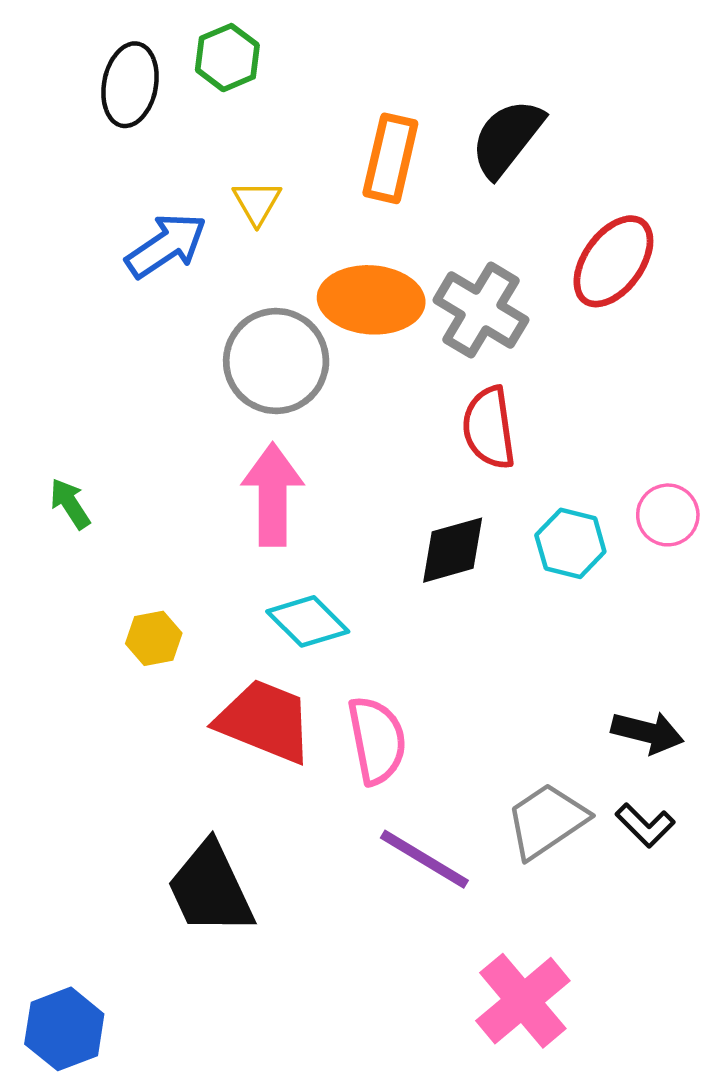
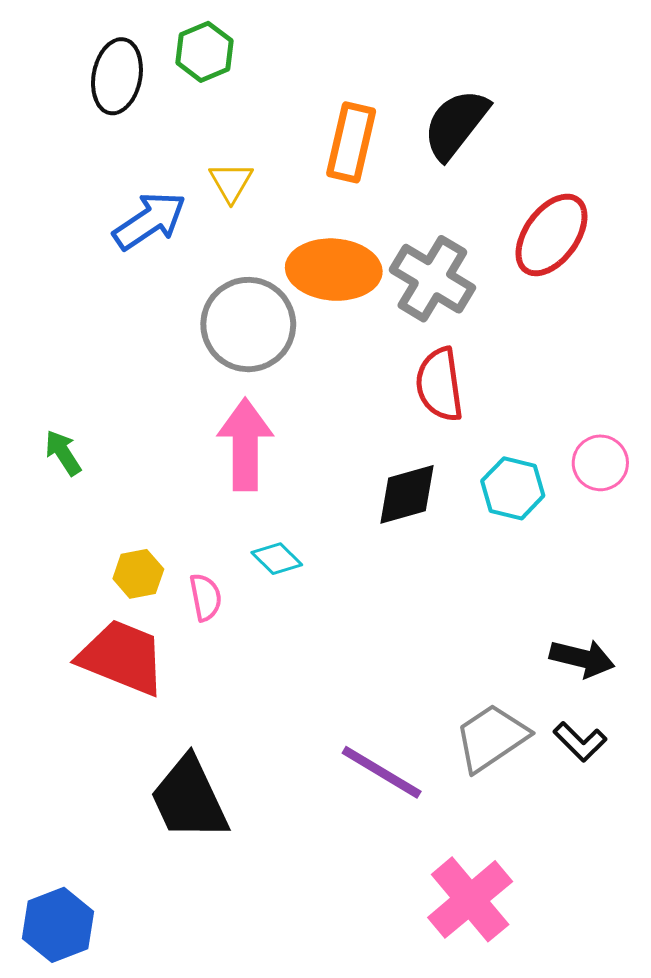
cyan diamond: (308, 621) -> (277, 559), size x0.7
red trapezoid: (265, 721) -> (122, 657), moved
pink semicircle: (377, 740) -> (206, 597), moved, size x0.6

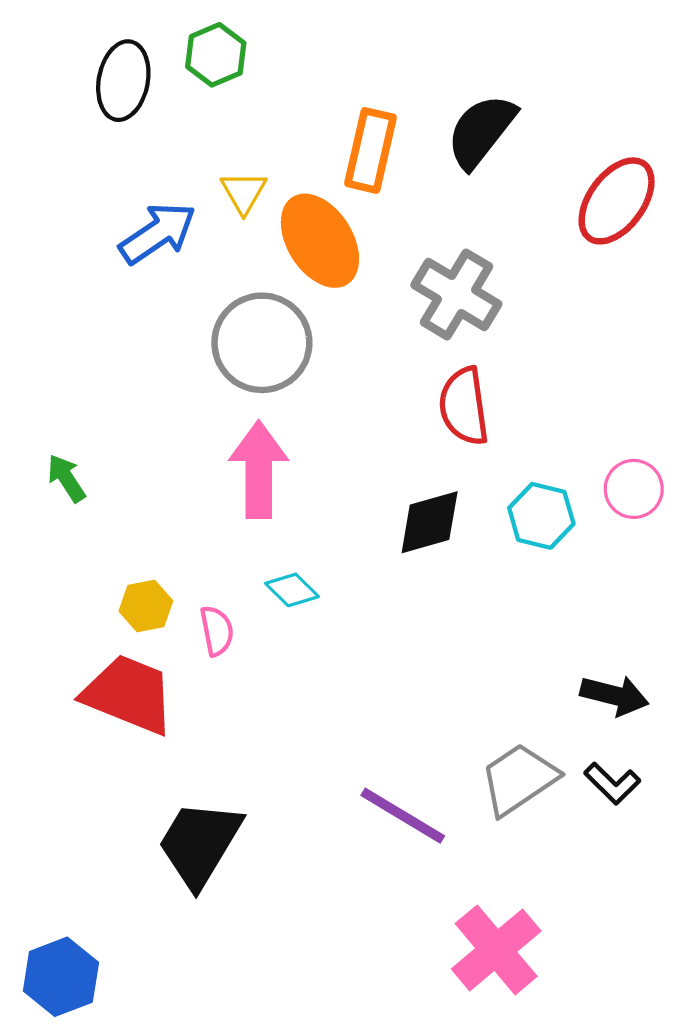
red ellipse: (551, 235) -> (617, 201), moved
orange ellipse: (334, 270) -> (320, 241), moved, turned 54
black trapezoid: (189, 799) -> (200, 844), turned 56

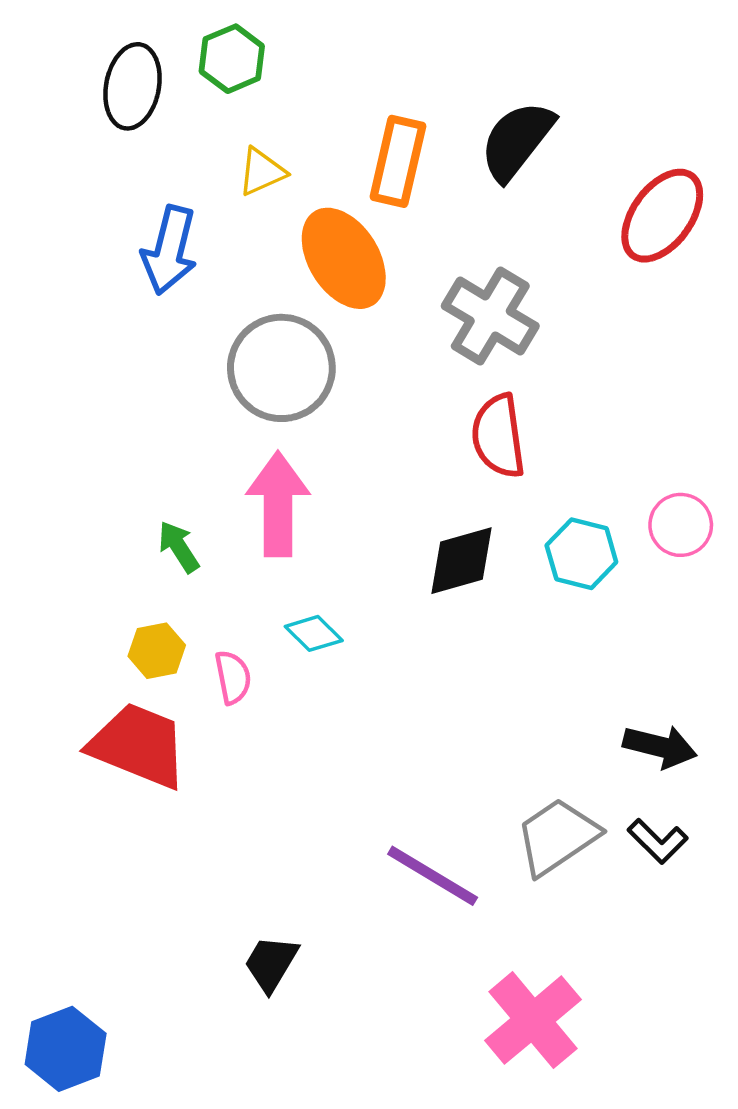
yellow triangle: (244, 192) -> (262, 172), moved, turned 36
blue arrow: (158, 233) -> (169, 250), turned 138
green arrow: (66, 478) -> (179, 547), moved
black trapezoid: (200, 844) -> (271, 963), moved, size x0.6

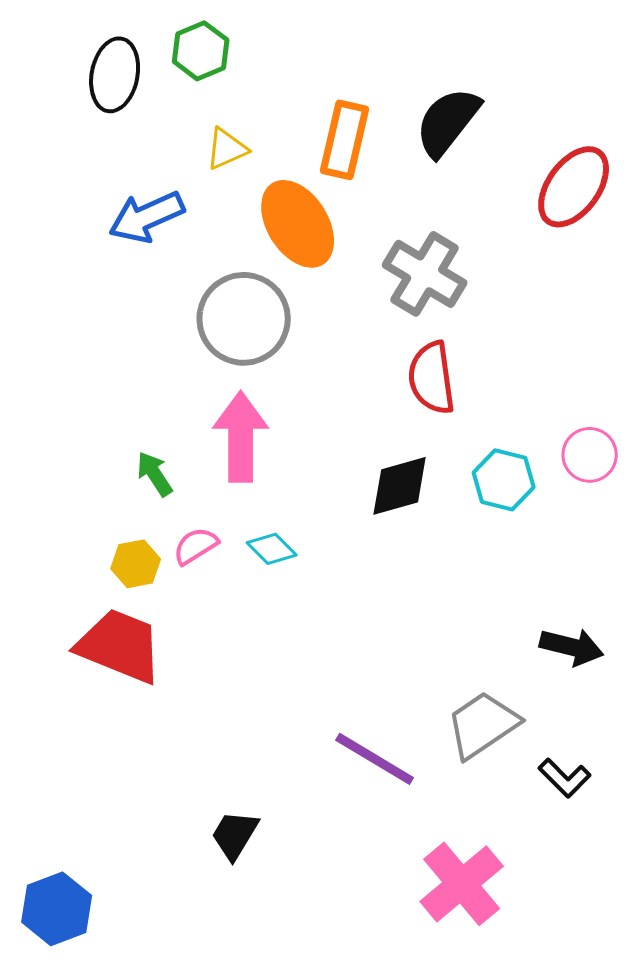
blue arrow: (169, 250) -> (147, 217), turned 52
pink semicircle: (233, 677) -> (196, 546), moved, turned -111
black L-shape: (658, 841) -> (565, 778), moved

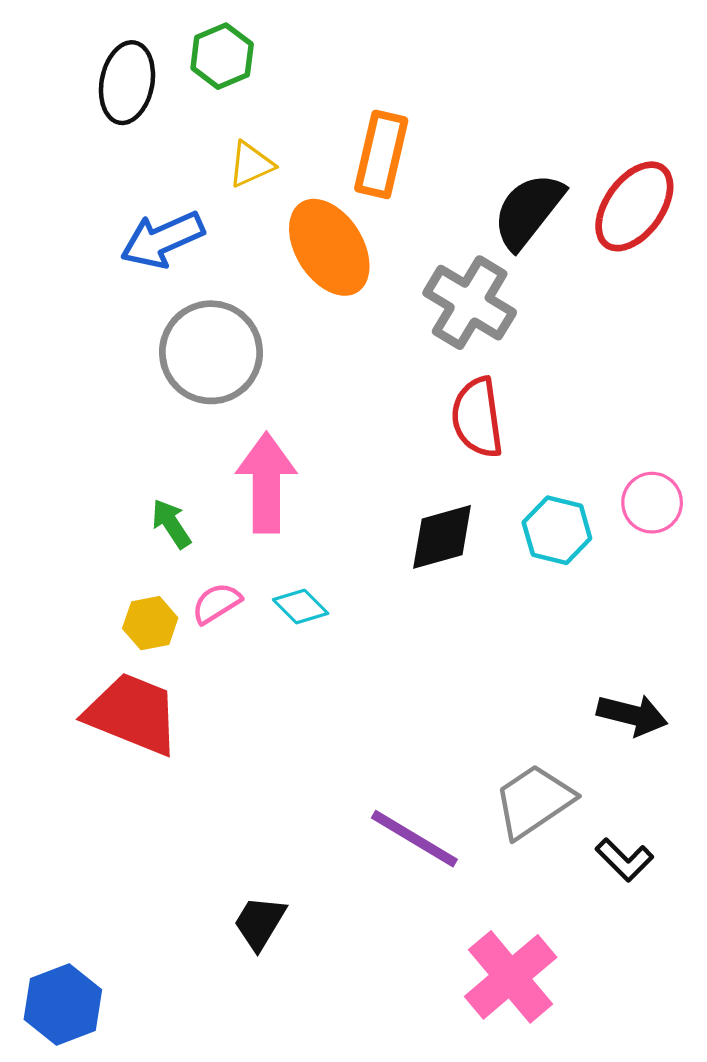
black semicircle: (448, 122) -> (528, 211), moved
gray circle: (244, 319) -> (211, 352), moved

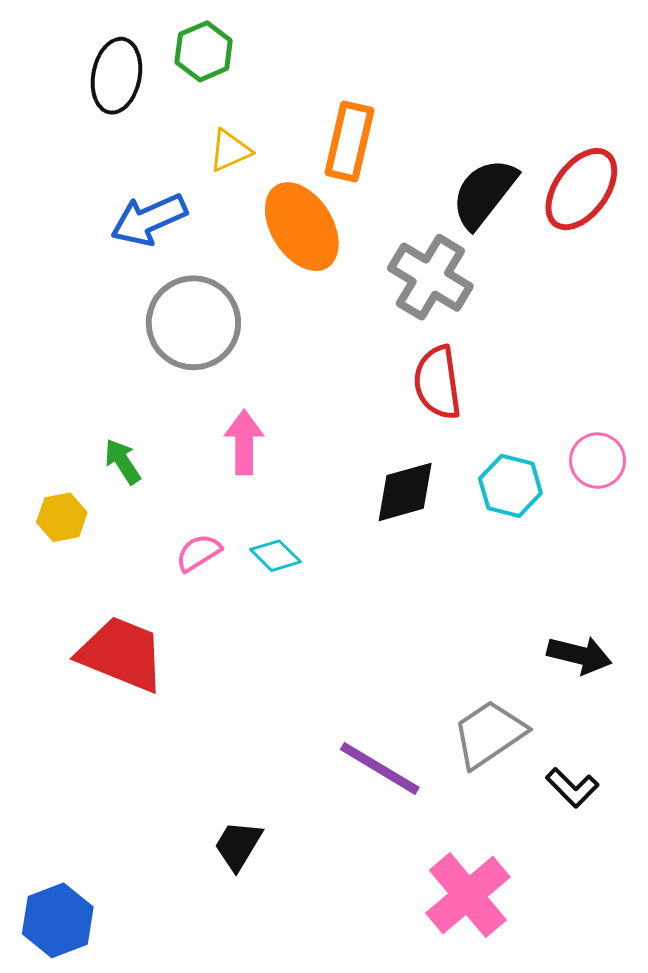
pink arrow: (266, 483) -> (244, 442), size x0.7
green arrow: (171, 524) -> (123, 462), moved
yellow hexagon: (150, 623) -> (62, 517), moved

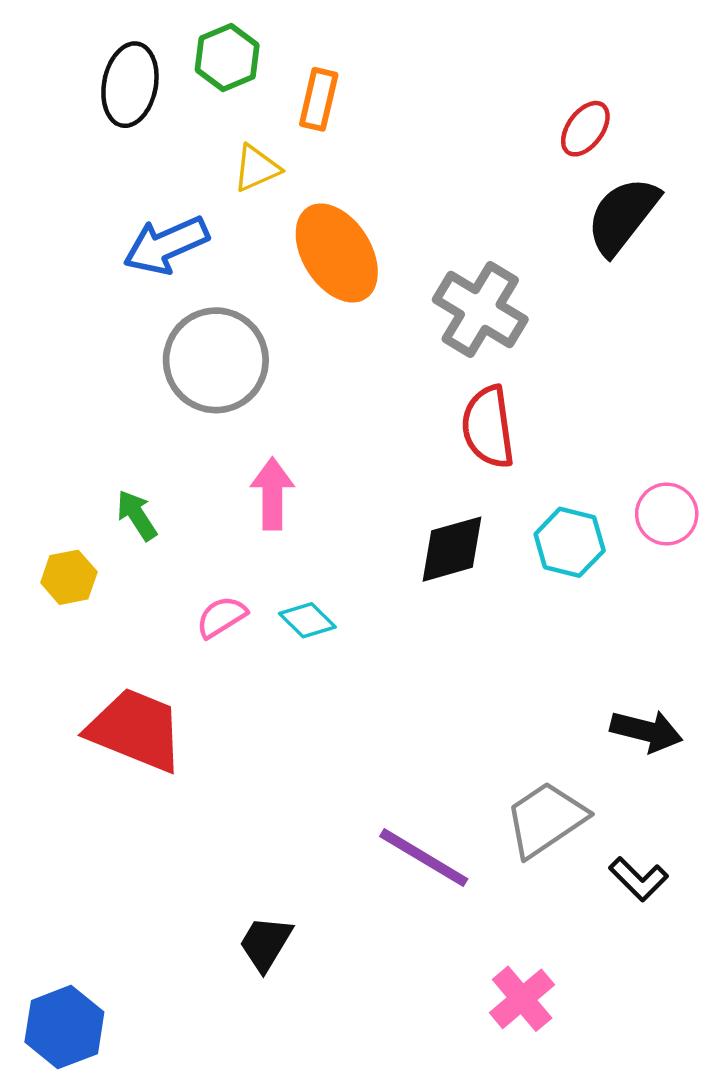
orange rectangle: (349, 141) -> (319, 99), moved, size x0.7
red ellipse: (581, 189) -> (585, 129), moved, size x0.6
black semicircle: (484, 193) -> (623, 216), moved
pink cross: (468, 895) -> (522, 999), size x0.7

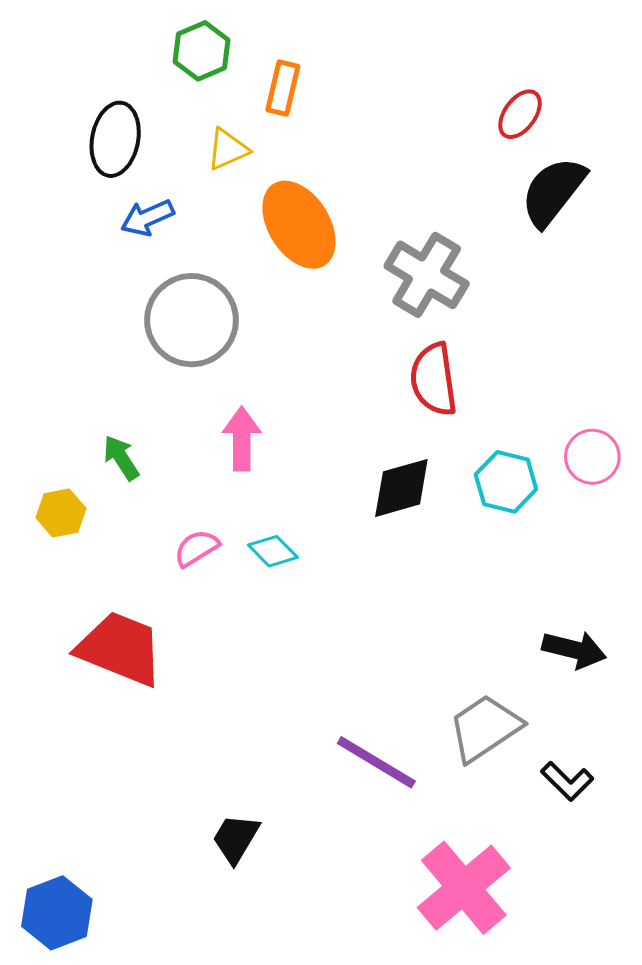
black ellipse: (130, 85) -> (115, 139), moved
blue arrow: (166, 245) -> (147, 218), size x0.7
pink cross: (522, 999) -> (464, 888), size x1.6

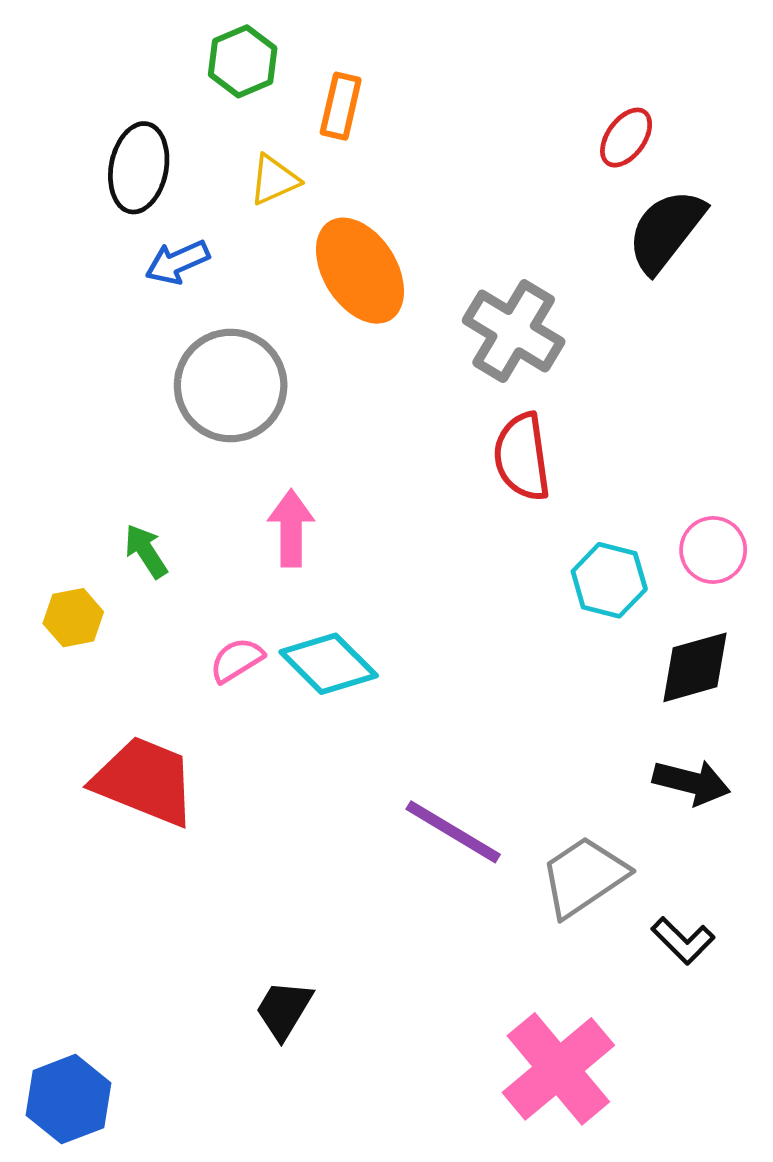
black diamond: (401, 488) -> (695, 667), moved
cyan diamond: (273, 551) -> (329, 664), size x1.6
purple line: (376, 762) -> (453, 832), moved

